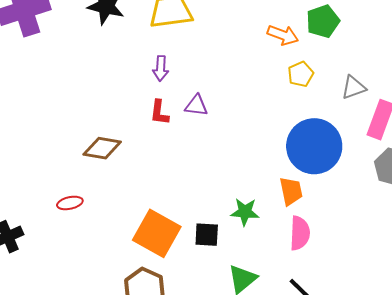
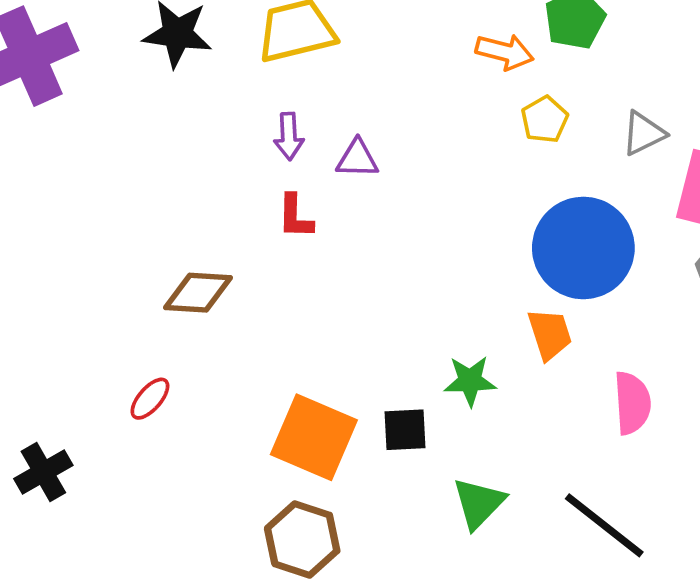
purple triangle: (196, 106) -> (357, 159), moved
red ellipse: (70, 203) -> (150, 399), turned -30
pink semicircle: (300, 233) -> (632, 403), moved

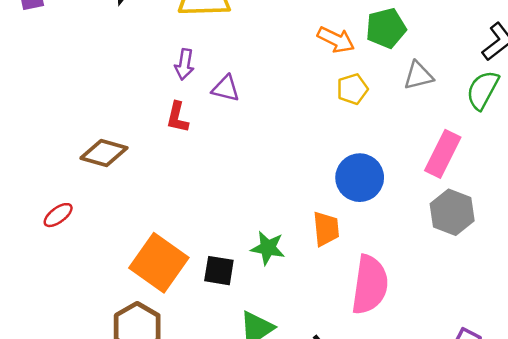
gray triangle: (643, 133) -> (418, 76), moved
blue circle: (583, 248) -> (360, 178), size x0.7
pink semicircle: (632, 403) -> (370, 285), size x1.4

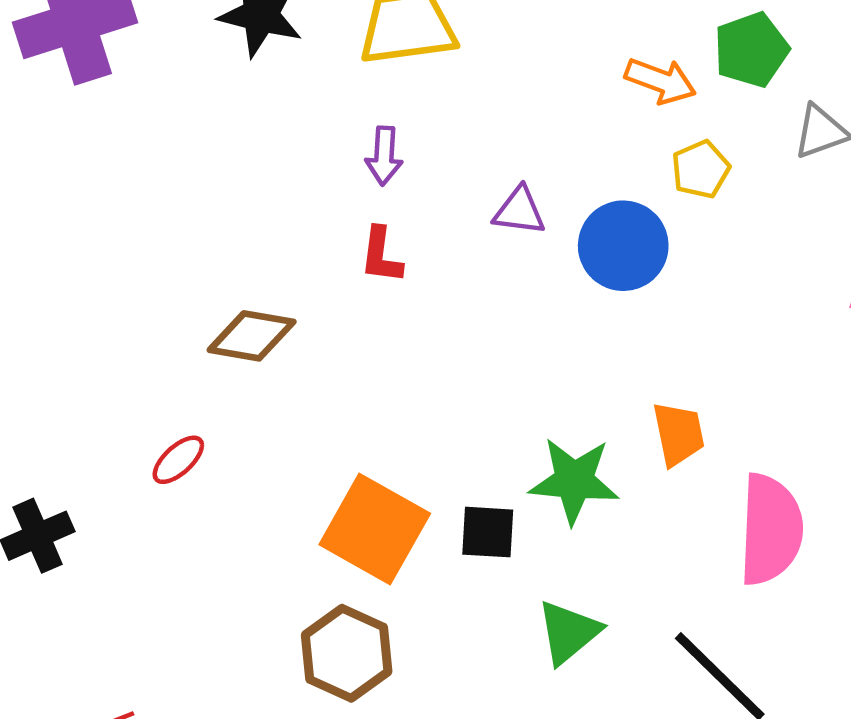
purple triangle: (226, 88) -> (519, 211), moved
blue circle: (360, 178) -> (623, 246), moved
green star: (268, 248) -> (574, 481), size x1.4

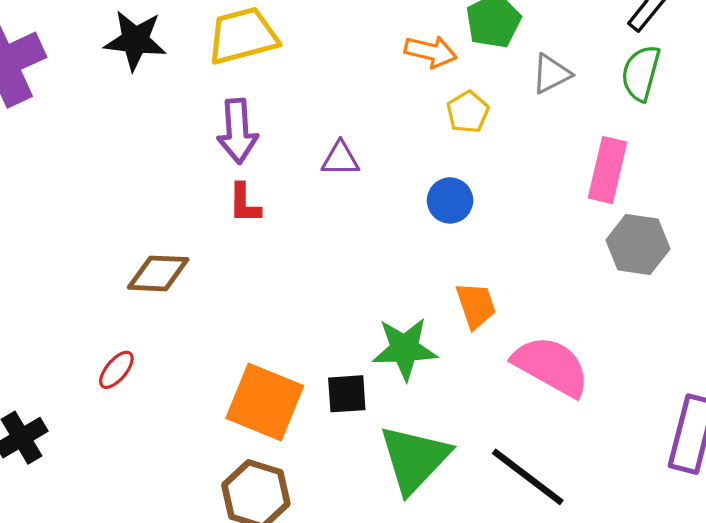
purple arrow: (384, 156) -> (237, 131), size x1.5
blue circle: (623, 246) -> (450, 200), moved, size x0.7
pink semicircle: (771, 530) -> (551, 366), turned -56
green triangle: (568, 632) -> (414, 459), size x1.5

